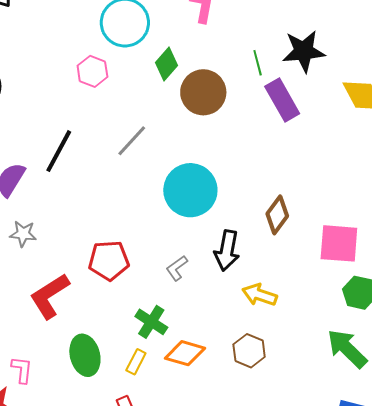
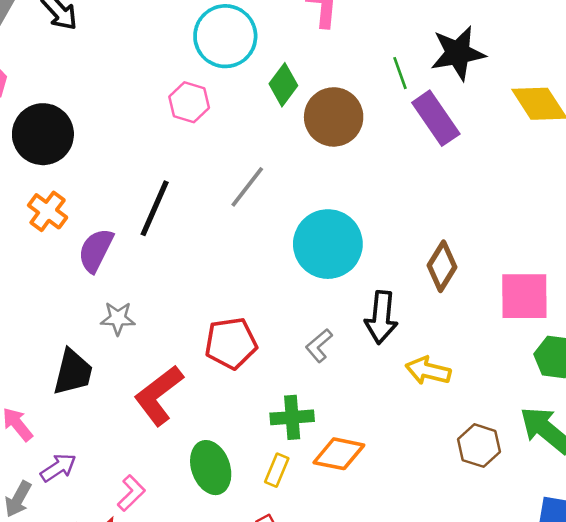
green cross: (151, 322) -> (292, 417), turned -32
brown hexagon: (249, 351) -> (479, 446), moved
pink L-shape: (22, 370) -> (131, 493), turned 44

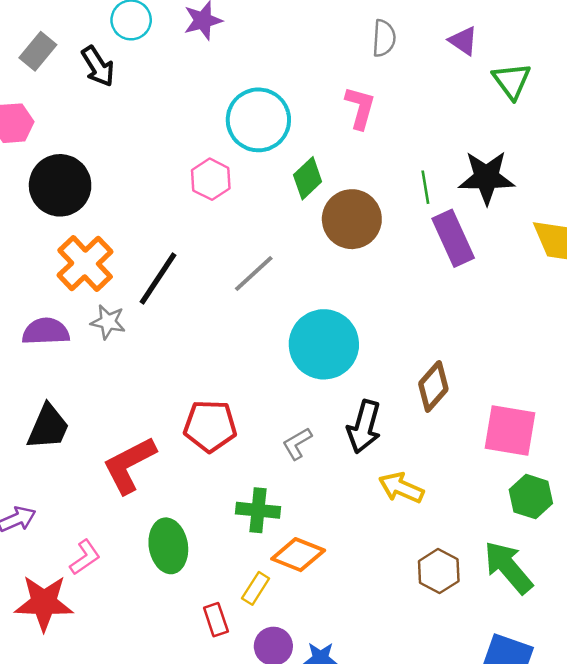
orange cross: (48, 211) -> (85, 263), moved, size x1.4
purple semicircle: (96, 250) -> (46, 331), moved, turned 51
gray star: (118, 318) -> (108, 322), moved
yellow rectangle: (277, 470) -> (256, 588), moved

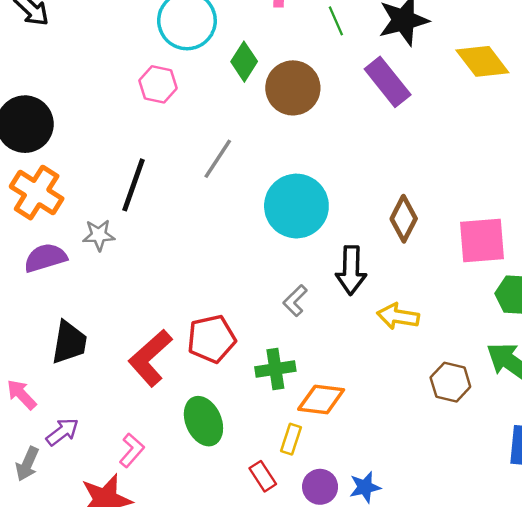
green line: (425, 187) -> (336, 21), moved
orange cross: (85, 263) -> (37, 193), moved
red pentagon: (210, 426) -> (211, 339), moved

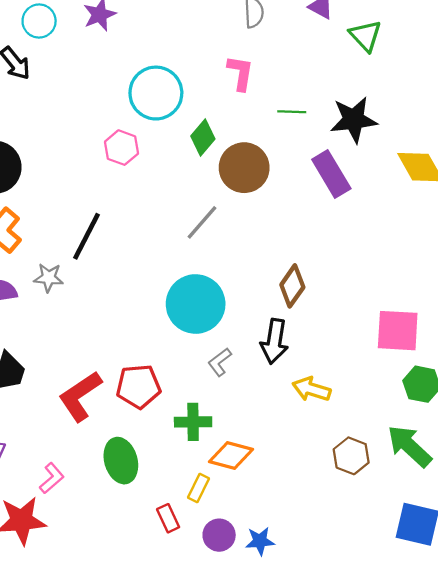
green line: (336, 21) -> (292, 112), turned -72
gray line: (218, 159) -> (202, 222), moved
cyan circle: (296, 206) -> (196, 304), moved
brown diamond: (404, 219) -> (292, 286), moved

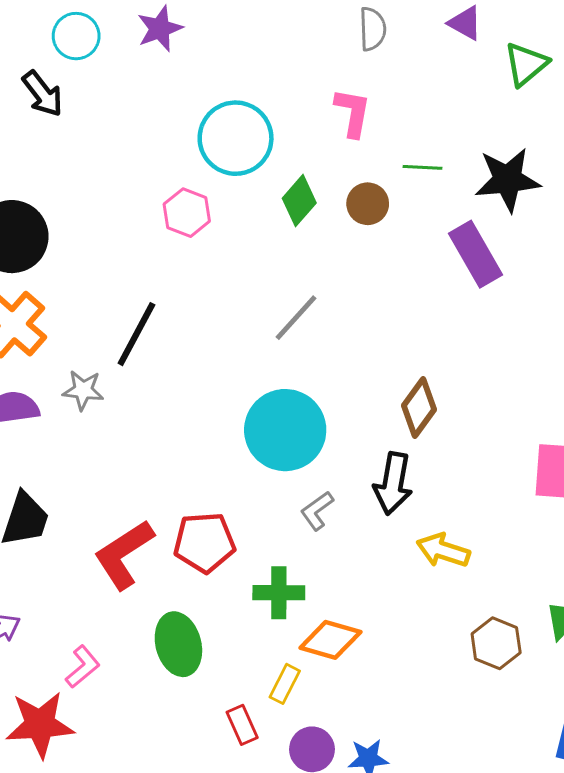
green triangle: (365, 36) -> (526, 64), turned 32
brown circle: (244, 168) -> (368, 204), moved, size x0.6

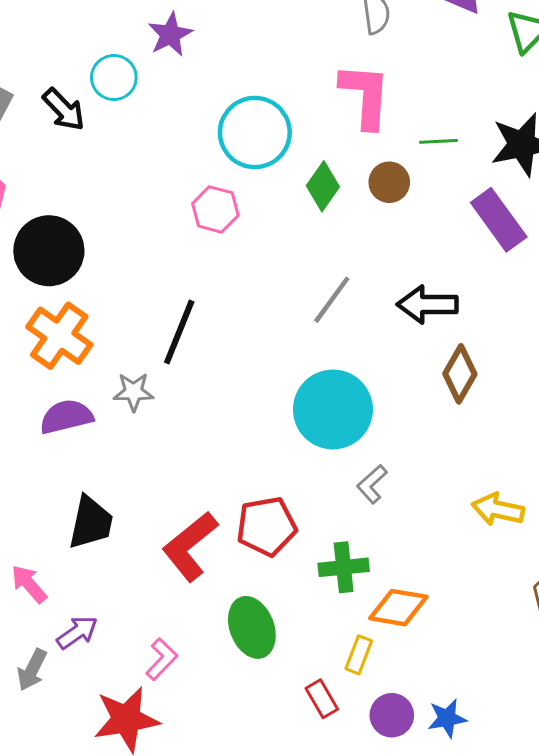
cyan circle: (76, 36) -> (114, 78), moved
pink L-shape: (353, 113) -> (365, 96), size x1.4
black arrow: (393, 483) -> (427, 304), moved, turned 86

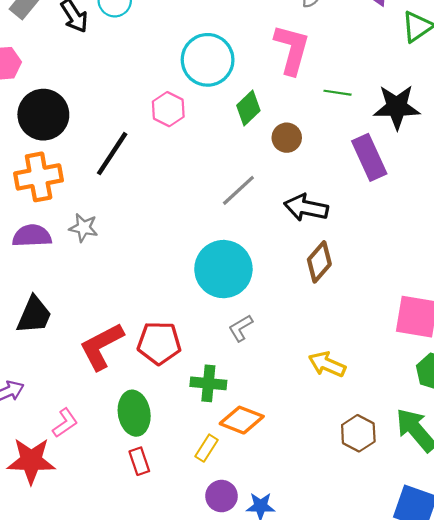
brown circle: (389, 182) -> (287, 138), moved
black line: (179, 332) -> (112, 154), moved
orange cross: (59, 336) -> (39, 177), turned 33
red rectangle: (322, 699) -> (139, 461), moved

